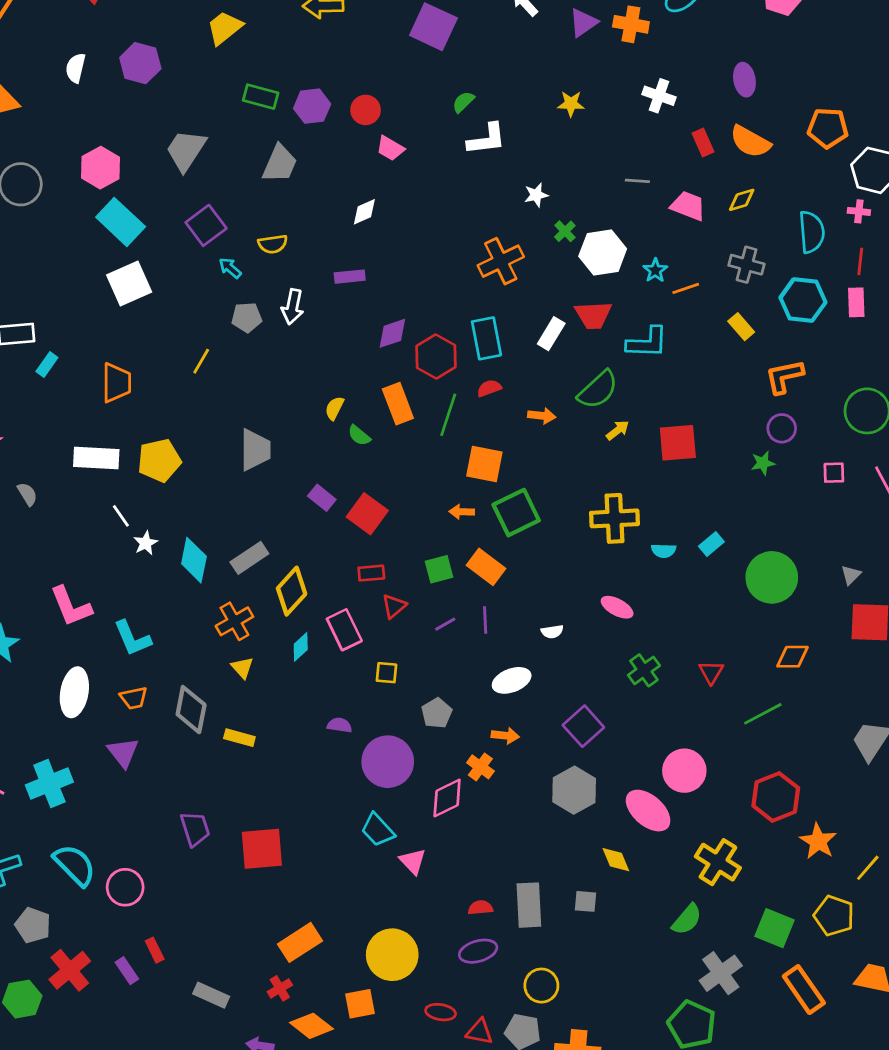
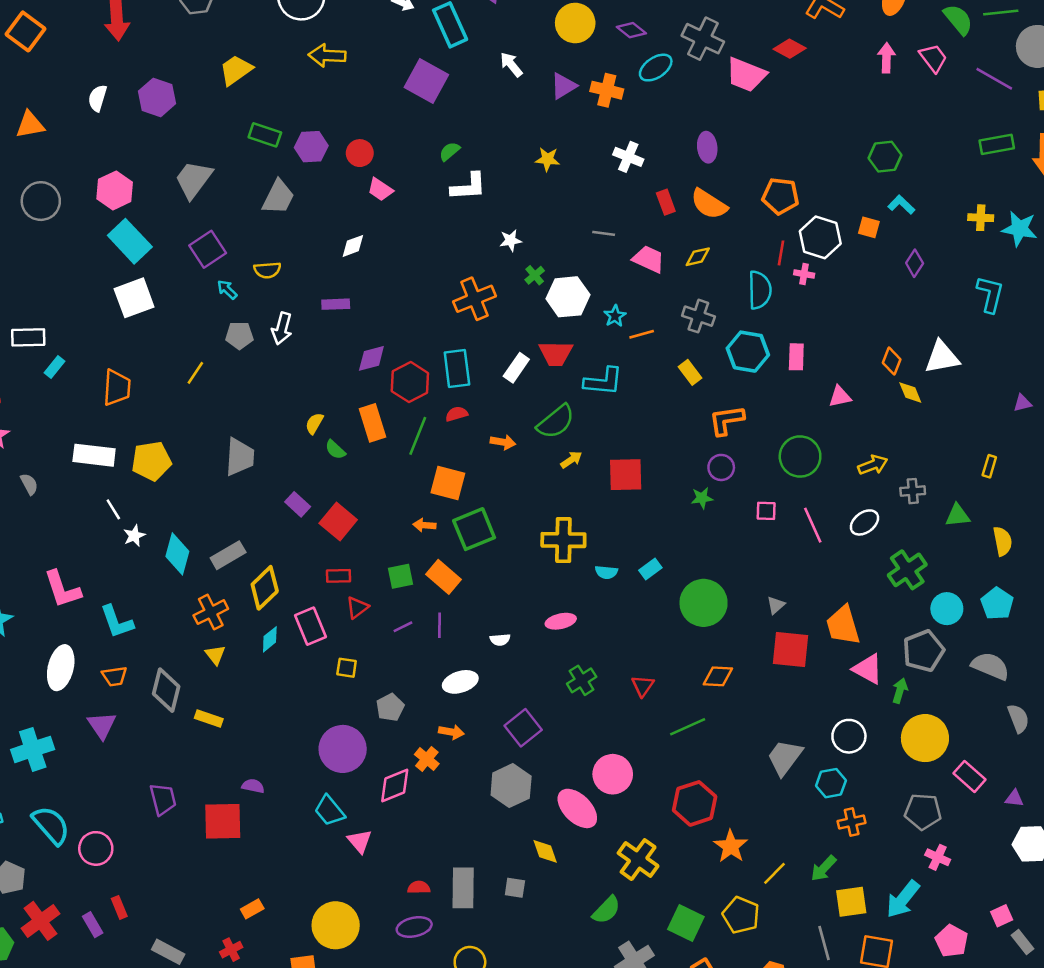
red line: (860, 261) -> (781, 253), moved
pink ellipse: (617, 607) -> (561, 621), turned -44
purple semicircle: (339, 725) -> (253, 786), moved
orange rectangle: (300, 942) -> (252, 909), size x0.6

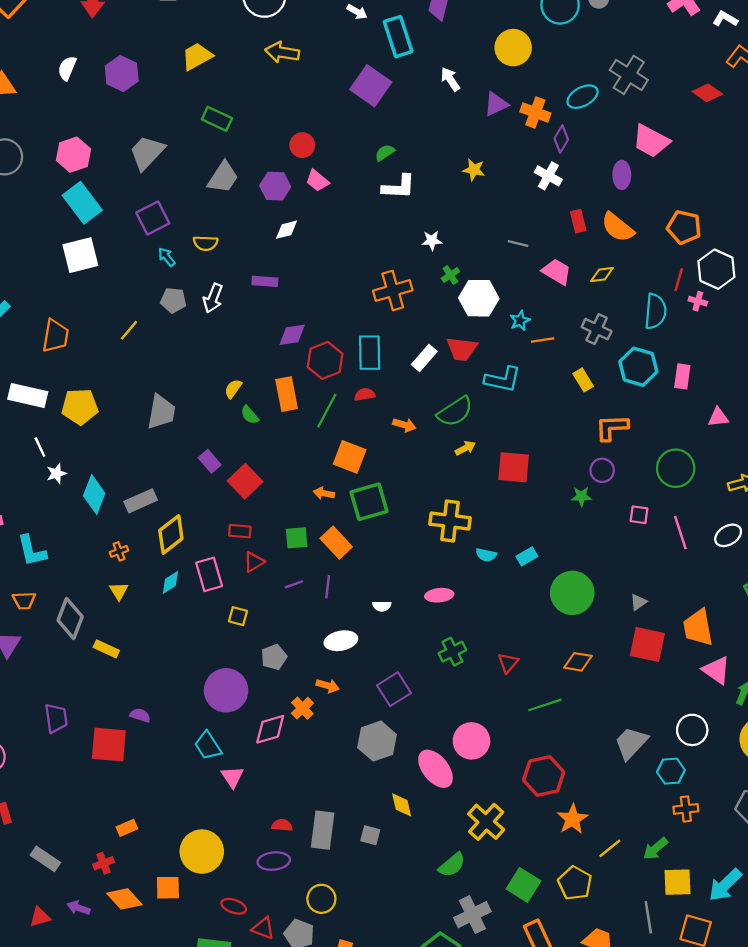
purple diamond: (631, 30) -> (561, 139), moved, turned 76
pink trapezoid: (746, 75) -> (651, 141), moved
purple hexagon: (311, 147) -> (275, 186), moved
orange cross: (211, 612) -> (119, 551), size x0.6

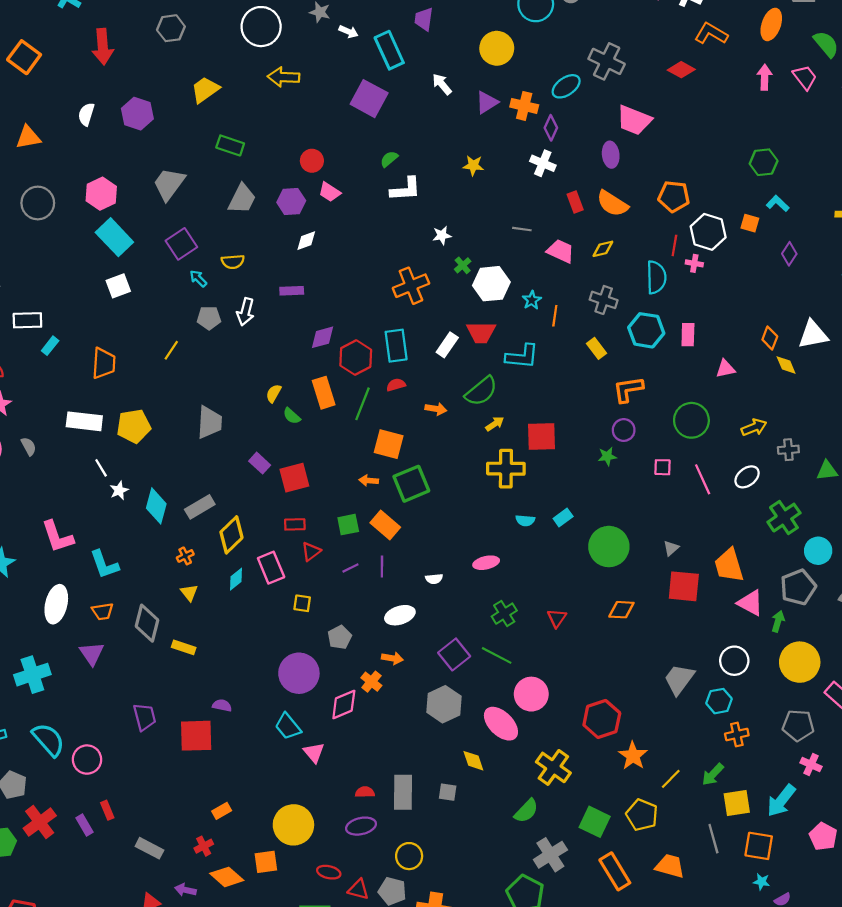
white square: (80, 255) -> (118, 286), size x0.7
orange line: (543, 340) -> (555, 316), turned -66
red square: (245, 481) -> (294, 478), turned 36
yellow cross: (450, 521) -> (506, 469), moved
green line: (545, 705) -> (497, 655), moved, turned 52

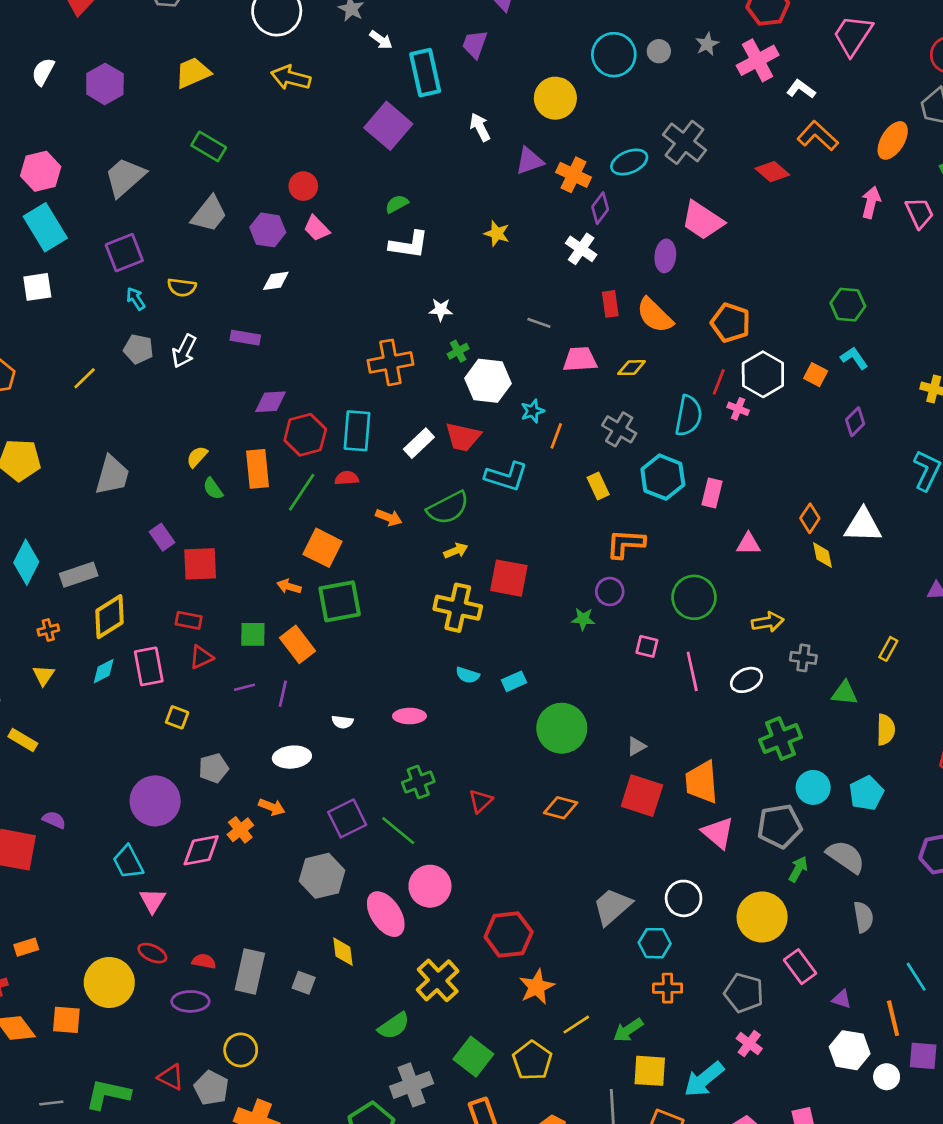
pink trapezoid: (561, 251) -> (580, 359), turned -40
green arrow: (778, 621) -> (798, 869), moved
red ellipse: (329, 872) -> (152, 953), moved

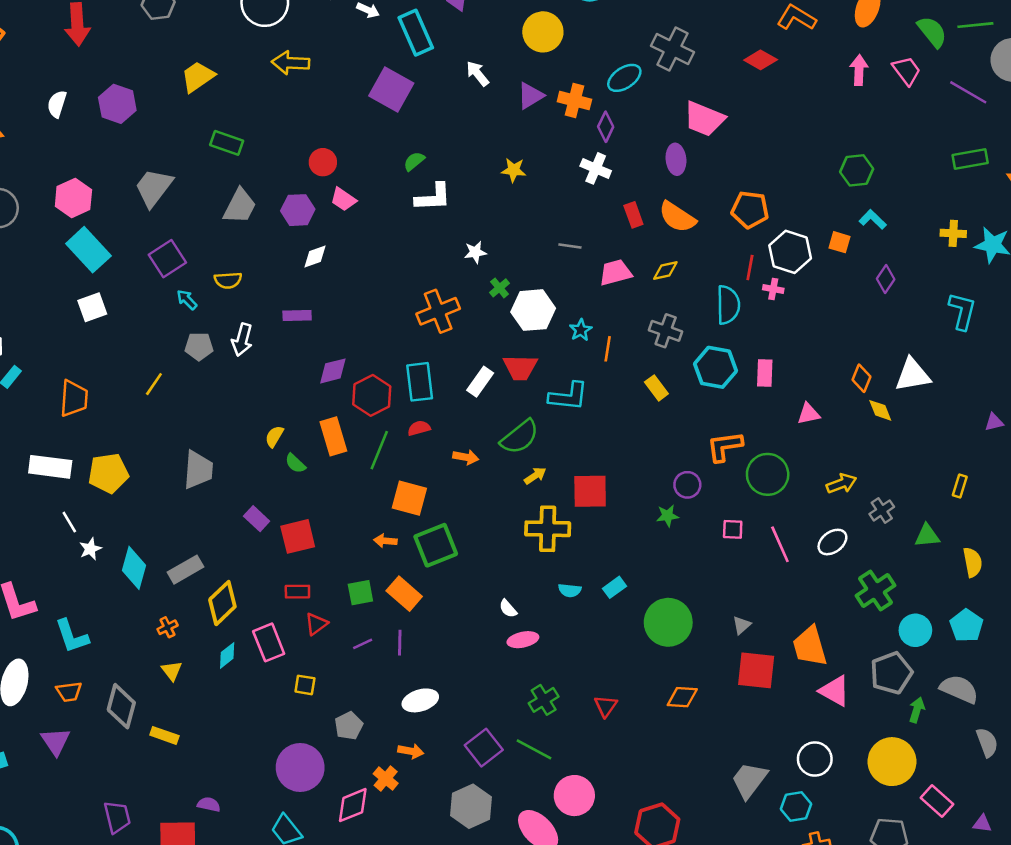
orange L-shape: (626, 544) -> (725, 446), moved
gray cross: (803, 658) -> (882, 510), turned -30
white semicircle: (343, 722) -> (508, 609), moved, turned 54

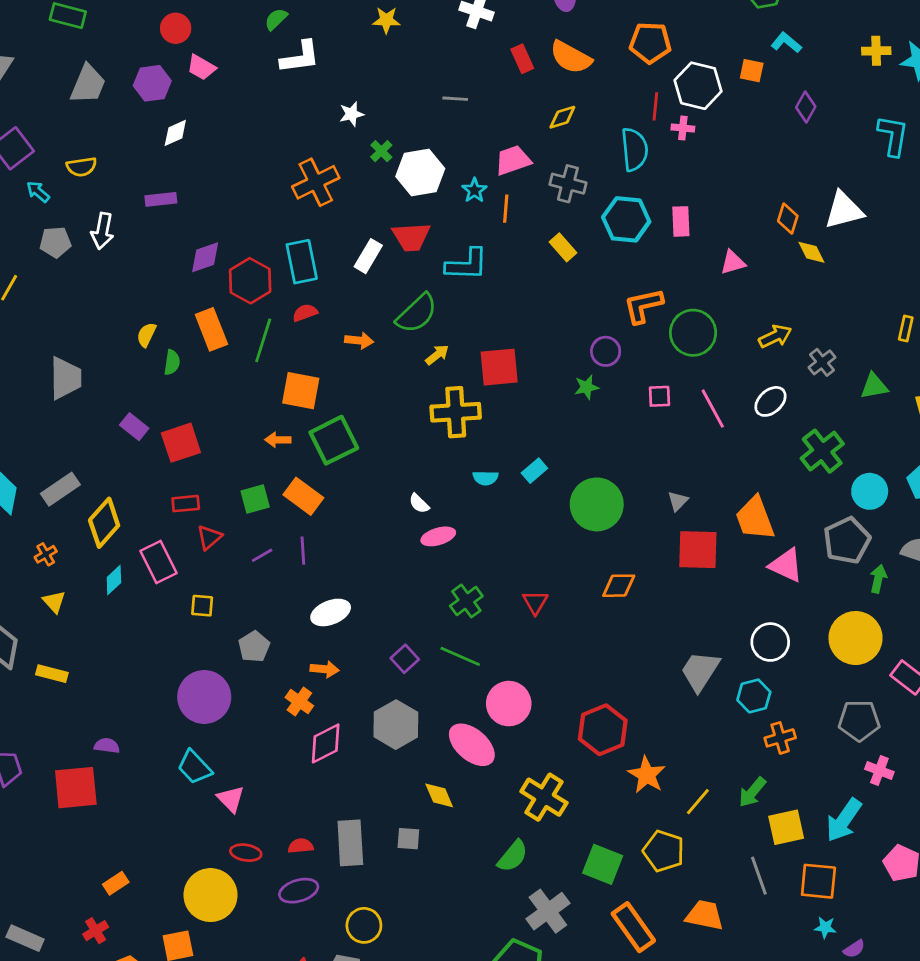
pink trapezoid: (615, 272) -> (513, 160), moved
green semicircle: (295, 463) -> (172, 362), turned -120
purple square: (484, 748) -> (405, 659), size x0.7
pink diamond: (353, 805) -> (326, 743), moved

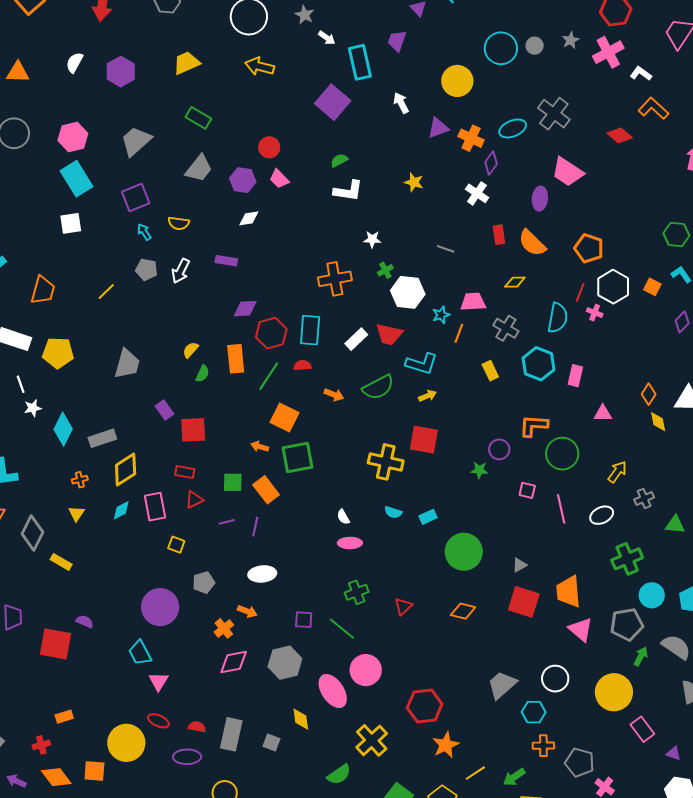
yellow arrow: (775, 336) -> (617, 472), turned -45
yellow arrow: (437, 355) -> (428, 396), moved
purple square: (405, 659) -> (304, 620), turned 30
gray pentagon: (859, 721) -> (580, 762), moved

